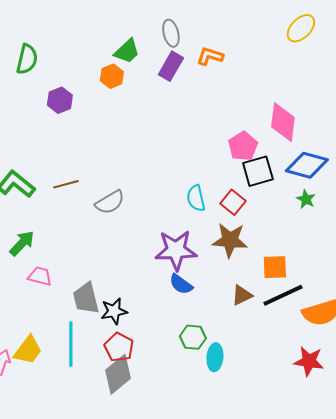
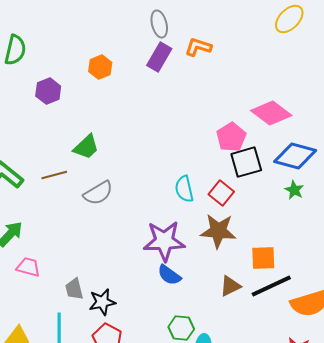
green trapezoid: (127, 51) -> (86, 147), moved
pink diamond: (283, 122) -> (271, 113), turned -60
gray trapezoid: (86, 298) -> (74, 289), size x0.7

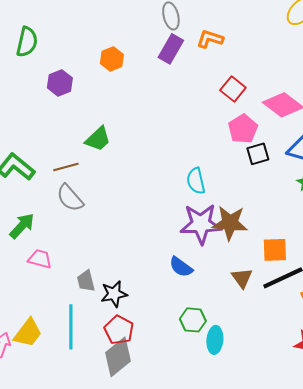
black square: (246, 162) -> (258, 154), size x0.7
gray semicircle: (98, 193) -> (70, 198), moved, turned 80
red square: (221, 193) -> (233, 89), moved
purple star: (164, 241) -> (201, 224), moved
brown triangle: (230, 286) -> (242, 278), turned -40

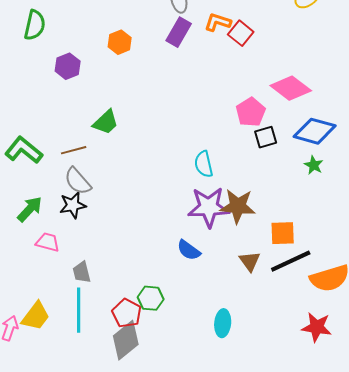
red square: (233, 89) -> (241, 33), moved
gray trapezoid: (86, 281) -> (82, 272), moved
black star: (114, 294) -> (73, 205), moved
green hexagon: (193, 320) -> (151, 298), moved

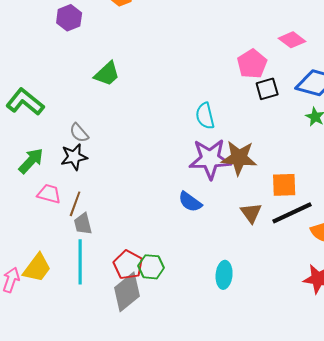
pink diamond: (291, 88) -> (292, 40), size x0.7
brown line: (74, 150) -> (75, 204), moved, turned -55
gray semicircle: (78, 181) -> (79, 133), size x0.7
green hexagon: (151, 298) -> (151, 267), moved

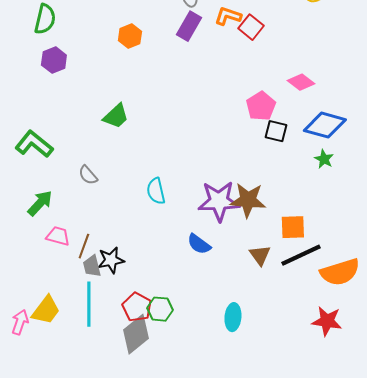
purple hexagon: (69, 18) -> (54, 60), moved
black square: (267, 89) -> (276, 131), turned 30
cyan semicircle: (205, 116) -> (156, 191), moved
black star: (74, 157) -> (111, 260), moved

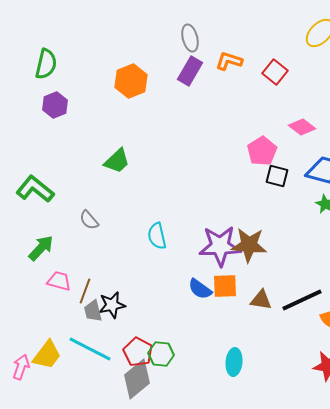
red square: (251, 27) -> (275, 72), moved
orange hexagon: (130, 36) -> (131, 81), size x1.4
orange square: (293, 227) -> (225, 286), moved
brown triangle: (260, 255) -> (261, 300), turned -45
cyan line: (89, 304) -> (90, 349), turned -63

